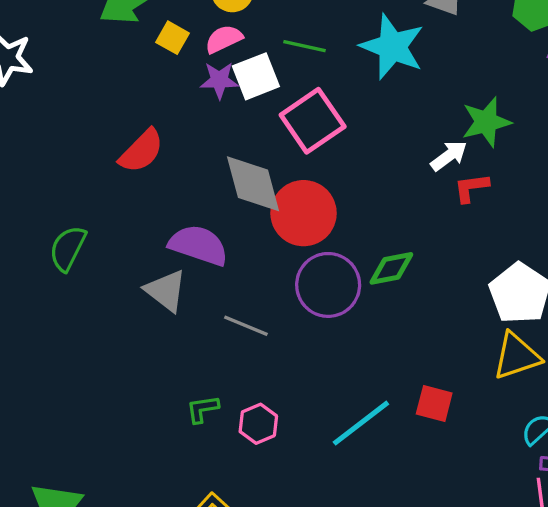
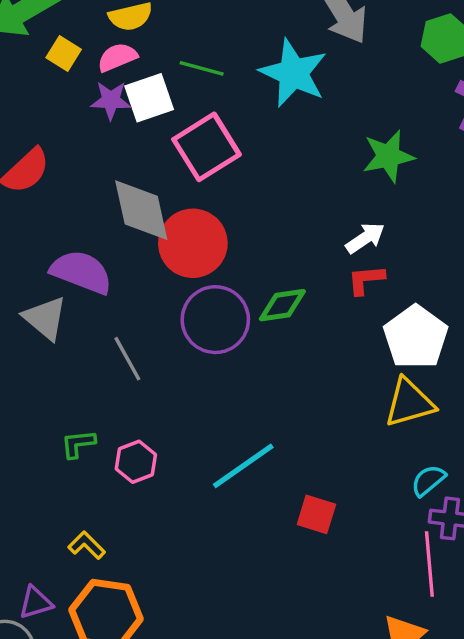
white arrow: (449, 156) -> (365, 238), moved
red L-shape: (471, 188) -> (366, 280), moved
gray line: (246, 326) -> (127, 359), turned 36
red square: (434, 404) -> (316, 514), moved

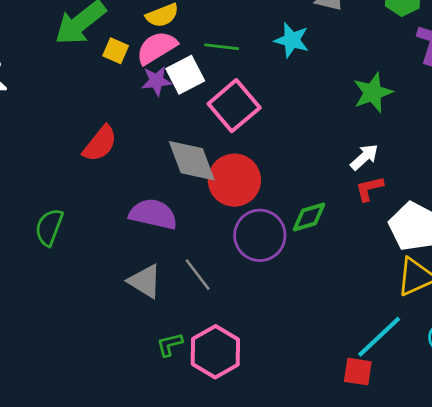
pink semicircle: (117, 57) -> (157, 48), size x1.4
cyan star: (293, 73) -> (292, 40), size x0.7
gray triangle: (45, 318) -> (145, 281), moved
pink hexagon: (136, 462) -> (215, 352), size x1.6
cyan line: (243, 466) -> (379, 337), moved

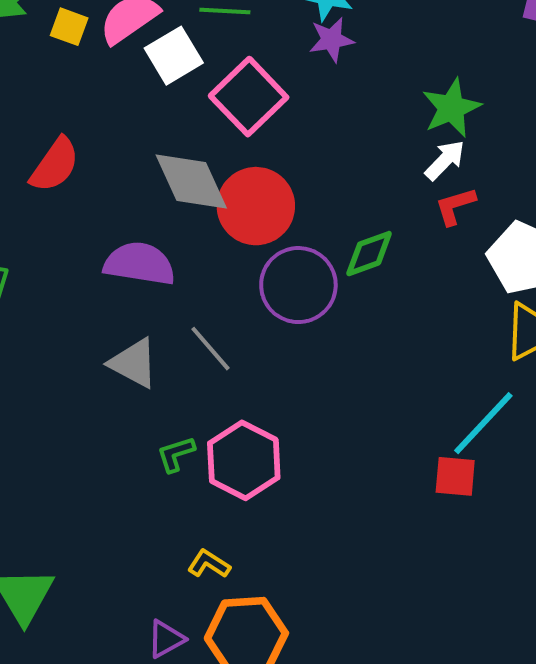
purple star: (156, 81) -> (331, 40), moved
green star: (373, 93) -> (451, 108), moved

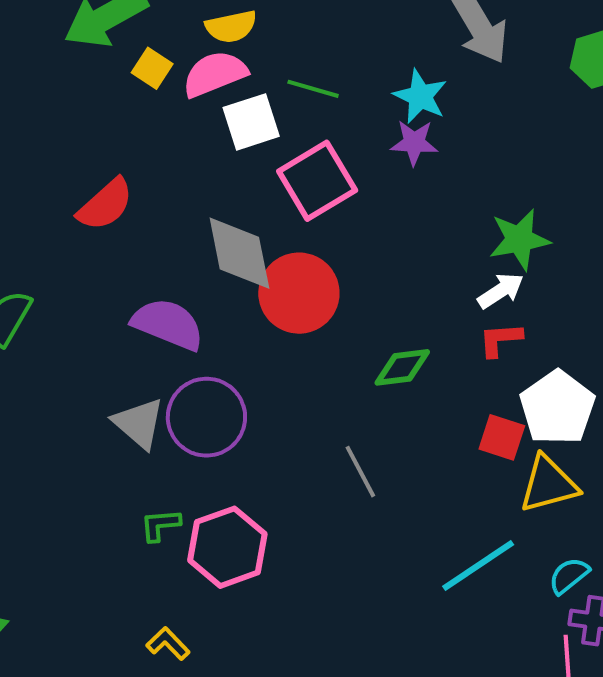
purple circle: (298, 285) -> (206, 417), moved
gray line: (211, 349) -> (360, 472), moved
red square: (455, 476) -> (502, 437), moved

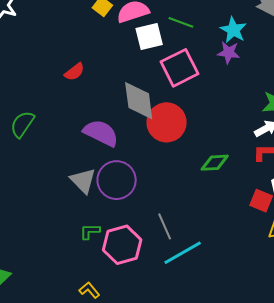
red semicircle: (105, 205) -> (74, 72), size x0.7
gray line: (360, 472) -> (165, 226), moved
cyan line: (478, 565) -> (183, 253), moved

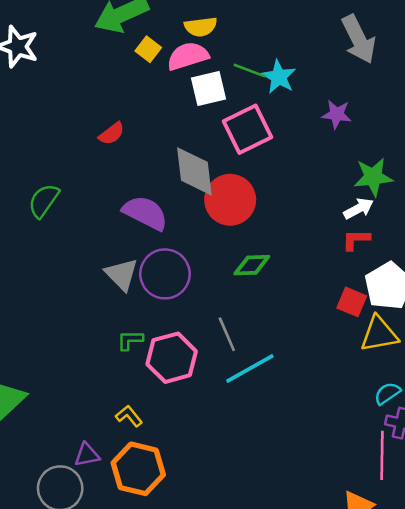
cyan star: (233, 30) -> (279, 77), moved
purple star: (229, 53) -> (337, 114), moved
green diamond: (215, 163) -> (252, 265), moved

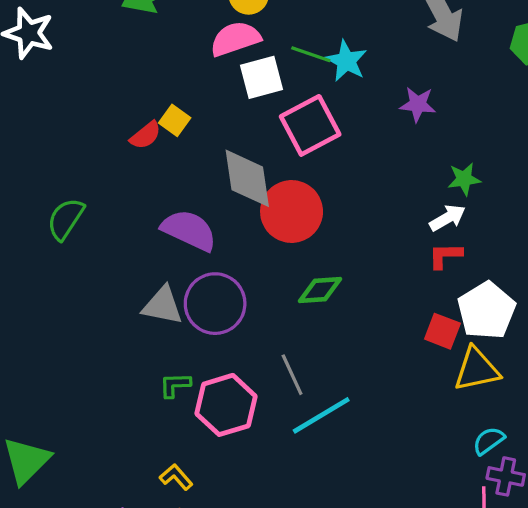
yellow square: (148, 49) -> (175, 120), moved
green star: (373, 177) -> (464, 179), size x0.7
gray triangle: (122, 274) -> (163, 306), turned -33

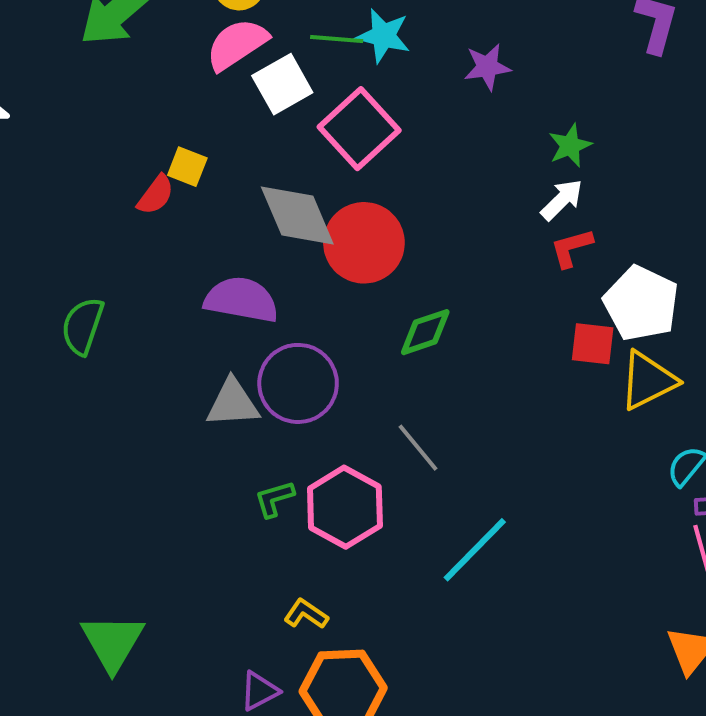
cyan line: (321, 415) -> (475, 550), moved

